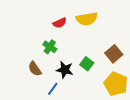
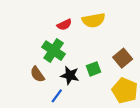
green cross: (50, 47) -> (54, 51), size x1.5
green square: (87, 64) -> (94, 69), turned 32

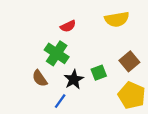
yellow semicircle: (94, 20) -> (117, 19), moved
black star: (70, 75) -> (74, 79), turned 30

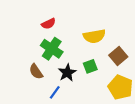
yellow semicircle: (117, 19) -> (94, 36), moved
red semicircle: (68, 26) -> (49, 24), moved

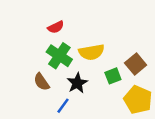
yellow semicircle: (94, 36) -> (92, 52), moved
green square: (90, 66) -> (113, 76), moved

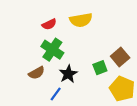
yellow semicircle: (92, 52) -> (81, 20), moved
brown semicircle: (42, 82) -> (37, 73), turned -84

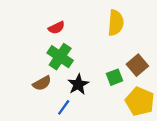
yellow semicircle: (81, 20) -> (116, 23), moved, turned -75

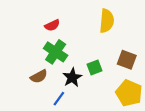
brown square: (137, 65) -> (127, 60), turned -30
green square: (114, 77) -> (94, 68), moved

